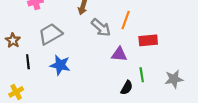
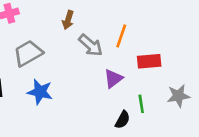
purple triangle: (119, 54) -> (113, 79), turned -42
gray star: (174, 79) -> (178, 96), moved

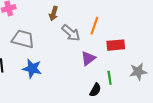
gray trapezoid: (28, 53) -> (23, 39), turned 45

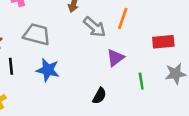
red rectangle: (116, 45) -> (163, 42), moved
black semicircle: (95, 90) -> (99, 96), moved

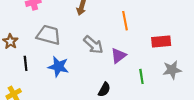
orange line: (123, 18) -> (125, 21), turned -30
gray arrow: (94, 27) -> (93, 45), moved

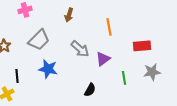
gray trapezoid: (49, 35) -> (39, 40), turned 120
black line: (26, 63) -> (17, 76), moved

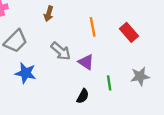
red rectangle: (142, 46) -> (129, 32), moved, turned 54
purple triangle: (103, 59) -> (86, 62), turned -49
black semicircle: (90, 90) -> (83, 96), moved

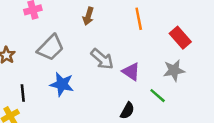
orange line: (93, 27) -> (139, 19), moved
gray star: (140, 76) -> (174, 70), moved
green line: (109, 83) -> (158, 96), turned -40

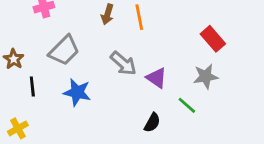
orange line: (139, 19) -> (139, 17), moved
black line: (23, 93) -> (32, 87), moved

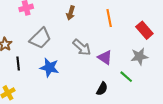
orange line: (139, 17) -> (109, 18), moved

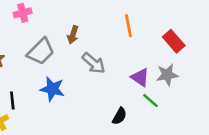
brown arrow: (71, 13) -> (73, 35), moved
purple triangle: (105, 57) -> (140, 77), moved
black line: (18, 64) -> (12, 101), moved

